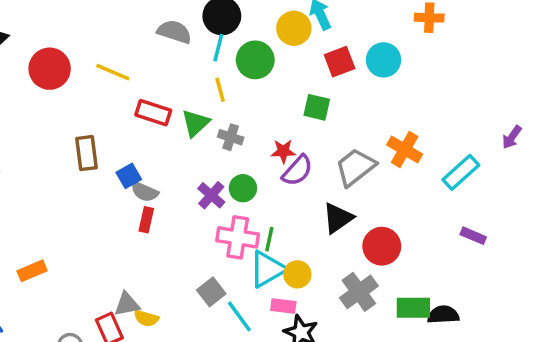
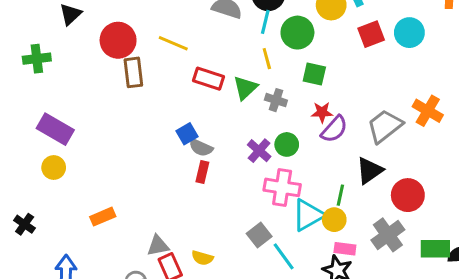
green square: (317, 107) -> (314, 74), moved
brown rectangle: (86, 153) -> (133, 72), moved
green line: (269, 239) -> (340, 195), moved
gray triangle: (127, 304) -> (158, 246), moved
pink rectangle: (283, 306) -> (345, 249), moved

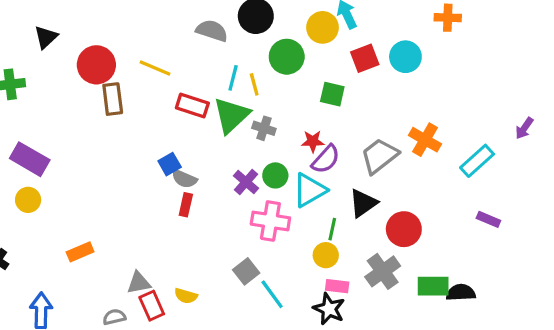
cyan line: (265, 22) -> (233, 78), moved
green square: (314, 74) -> (332, 94), moved
green triangle: (245, 88) -> (231, 115), size x1.4
cyan triangle: (308, 215) -> (309, 190), moved

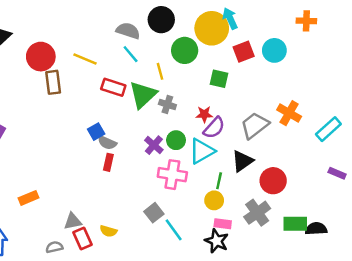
yellow circle: (323, 27) -> (212, 28), size x1.4
cyan line: (233, 78) -> (131, 54), moved, turned -54

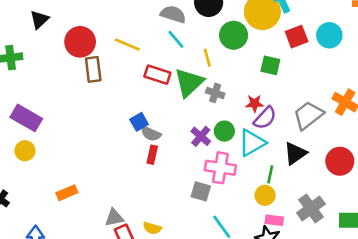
red circle: (273, 181) -> (340, 161), moved
gray square: (154, 213) -> (201, 191), moved, turned -36

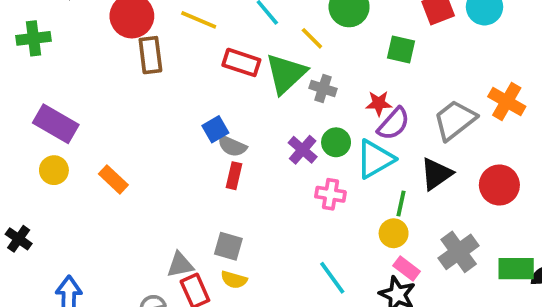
yellow line: (207, 58) -> (312, 38), turned -30
pink cross: (220, 168) -> (330, 194), size x0.7
gray square: (201, 191) -> (228, 246), moved
orange rectangle: (67, 193) -> (113, 179), moved, turned 66
pink rectangle: (274, 220) -> (407, 269), turned 30

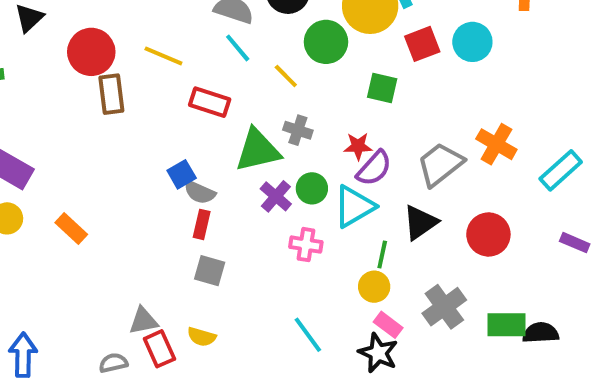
green triangle: (286, 74) -> (258, 150), moved, turned 30
gray square: (228, 246) -> (210, 271), moved

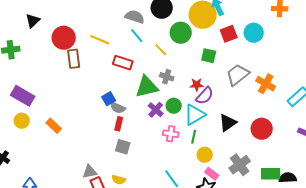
gray trapezoid: (440, 164) -> (238, 75), moved
green line: (382, 255) -> (194, 137), moved

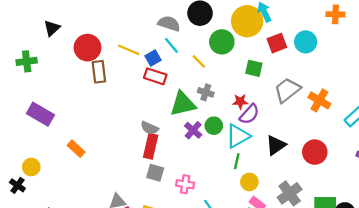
blue square: (109, 99) -> (153, 58), moved
yellow circle: (22, 121) -> (31, 167), moved
red rectangle: (119, 124) -> (151, 146), size x1.5
pink cross: (171, 134) -> (185, 184), moved

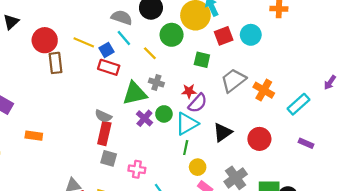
orange rectangle: (76, 149) -> (34, 136), turned -35

